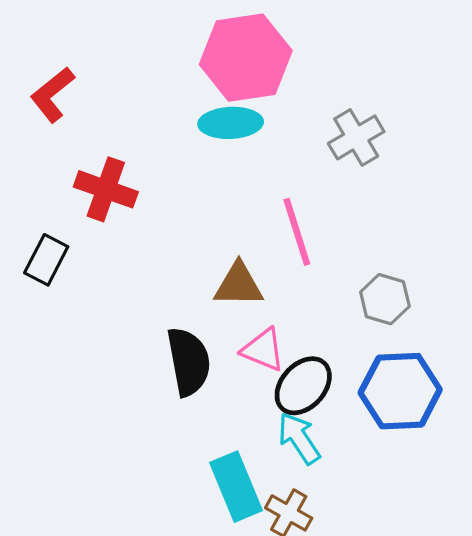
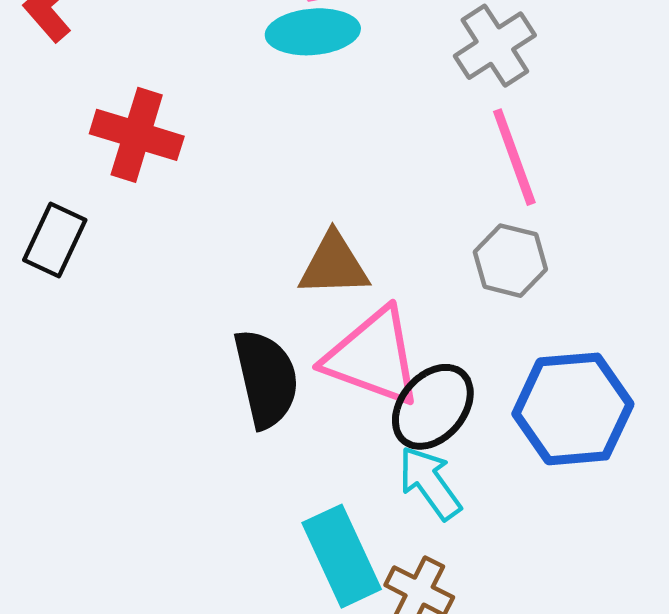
pink line: (297, 232) -> (514, 157), moved
gray hexagon: (385, 299) -> (510, 261), moved
pink triangle: (263, 350) -> (373, 357), size x1.6

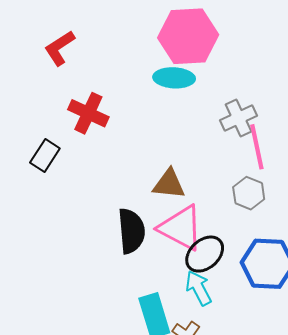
gray cross: (495, 46) -> (239, 118), moved

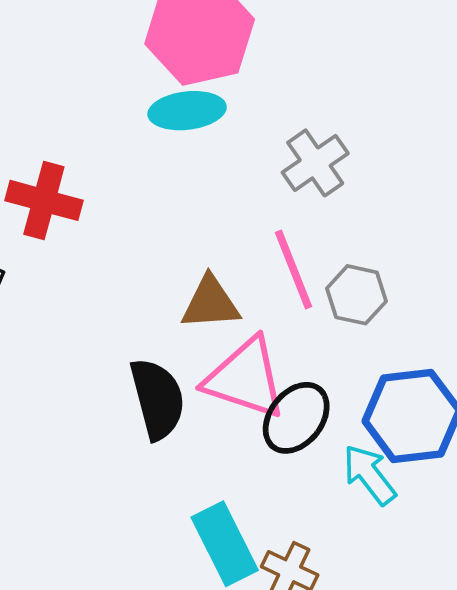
pink line: (257, 147) -> (293, 270), moved
cyan arrow: (199, 288) -> (369, 475), moved

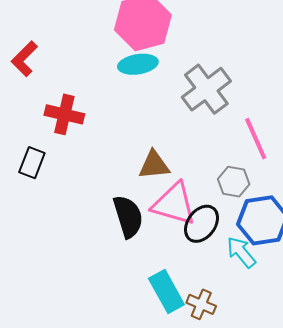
gray cross: (315, 163) -> (206, 89), size x1.4
pink line: (293, 270) -> (256, 139), moved
gray hexagon: (357, 295) -> (234, 182), moved

